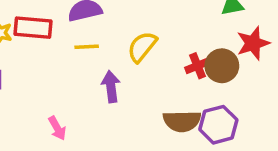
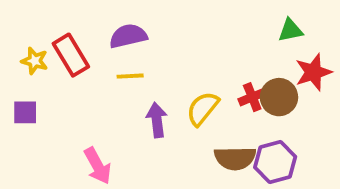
red rectangle: (33, 28) -> (71, 55), turned 54
yellow semicircle: (142, 47) -> (203, 109), moved
pink arrow: (57, 128) -> (98, 166), size x1.4

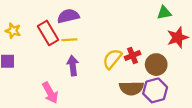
red rectangle: (71, 55) -> (48, 33), moved
red cross: (252, 97) -> (133, 56), moved
brown circle: (279, 97) -> (156, 65), moved
purple arrow: (157, 120) -> (73, 66), moved

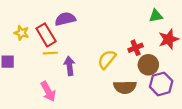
yellow star: (13, 31) -> (22, 33), moved
yellow line: (69, 40) -> (50, 53), moved
red cross: (133, 56) -> (136, 48), moved
purple hexagon: (155, 90) -> (161, 84), moved

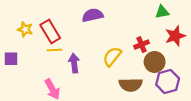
purple semicircle: (65, 19) -> (93, 15), moved

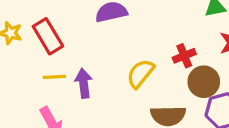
yellow line: (55, 50) -> (54, 77), moved

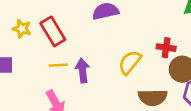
red cross: (184, 56) -> (166, 48), turned 30

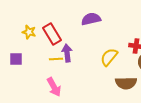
purple arrow: (83, 71) -> (67, 53), moved

